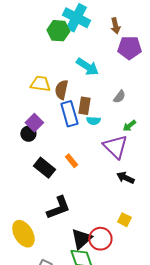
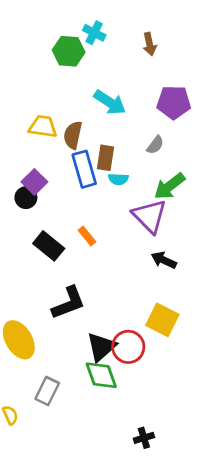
cyan cross: (76, 18) -> (94, 33), size x0.6
purple pentagon: (129, 48) -> (174, 102), moved
green arrow: (129, 126) -> (169, 186), size x1.6
yellow square: (124, 220) -> (162, 320), size x1.6

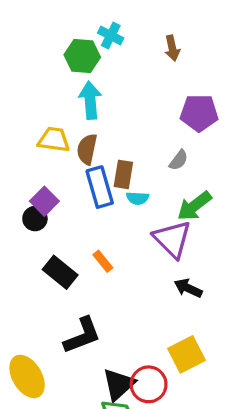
cyan arrow: (110, 102) -> (90, 100), moved, turned -128
yellow square: (162, 320) -> (186, 354), turned 36

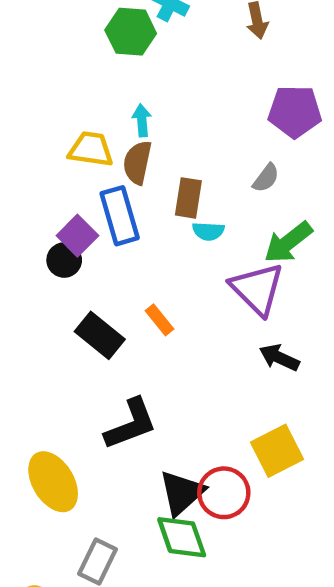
cyan arrow: (90, 100) -> (142, 120), moved, size x0.6
blue rectangle: (100, 187) -> (120, 216), moved

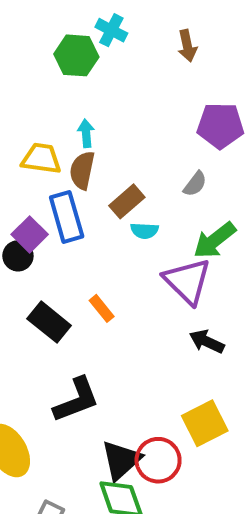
brown rectangle: (188, 198) -> (127, 201), turned 40

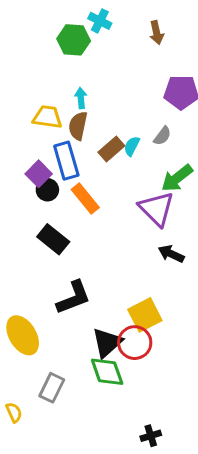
cyan semicircle: (144, 231) -> (132, 146), moved, turned 114
black circle: (18, 256) -> (47, 190), moved
orange rectangle: (102, 308) -> (85, 198), moved, size x1.5
yellow square: (205, 423) -> (145, 315), moved

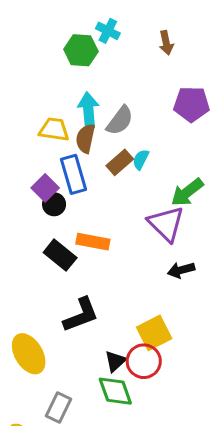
cyan arrow: (81, 98) -> (88, 110), size x1.6
gray semicircle: (162, 136) -> (120, 121), moved, size x1.5
orange rectangle: (85, 198) -> (93, 242), moved, turned -40
black arrow: (171, 254) -> (181, 270), turned -40
black triangle: (107, 343) -> (115, 361), size x0.7

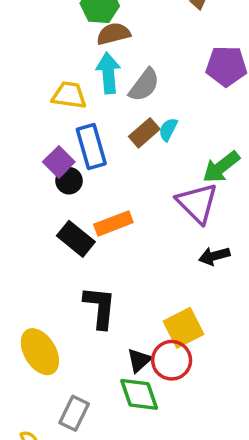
brown semicircle: (85, 138) -> (113, 34), moved, turned 64
orange rectangle: (93, 242) -> (113, 223), turned -32
black L-shape: (81, 315) -> (100, 307), turned -63

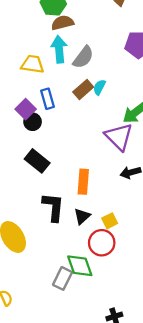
blue rectangle: (91, 147) -> (48, 99), size x0.7
orange rectangle: (113, 223) -> (83, 182), moved, turned -65
yellow square: (184, 328) -> (110, 221), size x0.6
black triangle: (139, 360) -> (82, 216), moved
gray rectangle: (74, 413) -> (63, 278), moved

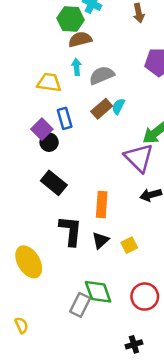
cyan arrow: (59, 49) -> (77, 67), size x0.6
gray semicircle: (83, 57) -> (102, 75), turned -150
red circle: (102, 243) -> (145, 297), moved

